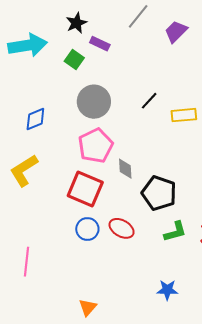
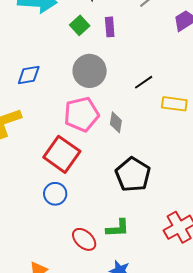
purple rectangle: (100, 44) -> (110, 27), moved, turned 48
gray diamond: (125, 169) -> (116, 122), moved
red ellipse: (122, 228) -> (84, 239), moved
green L-shape: (175, 232) -> (118, 228), moved

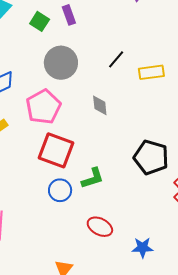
pink pentagon: (81, 114) -> (43, 107), moved
black pentagon: (133, 175) -> (151, 157), moved
green L-shape: (118, 228) -> (93, 178), moved

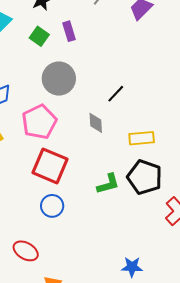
black line: (116, 59) -> (116, 94), moved
yellow rectangle: (151, 72) -> (142, 138), moved
green L-shape: (93, 178) -> (108, 184), moved
red ellipse: (100, 227) -> (26, 251), moved

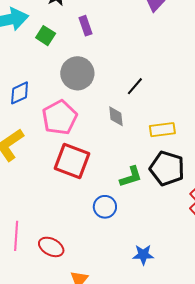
green square: (39, 36) -> (46, 36), moved
blue circle: (52, 206) -> (105, 207), moved
blue star: (132, 267) -> (143, 255), moved

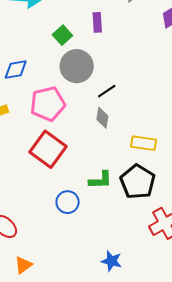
green square: (46, 36) -> (62, 35), moved
black line: (135, 86) -> (107, 91), moved
blue star: (143, 255) -> (111, 261), moved

